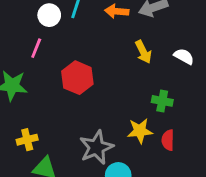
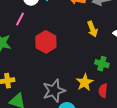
yellow star: (140, 131) -> (85, 82), turned -30

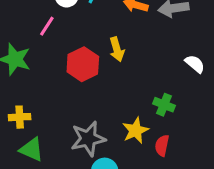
yellow arrow: (92, 29) -> (117, 49), moved

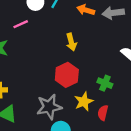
pink line: (47, 26) -> (21, 24), turned 32
red hexagon: (83, 64) -> (67, 75), moved

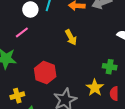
red hexagon: (67, 75) -> (45, 72), moved

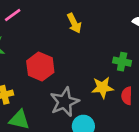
yellow star: (95, 88) -> (102, 88), turned 30

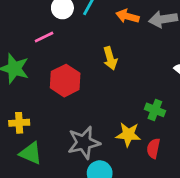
red hexagon: (40, 67) -> (65, 81), moved

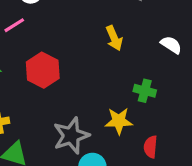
yellow arrow: (110, 58) -> (114, 38), moved
red semicircle: (153, 148) -> (151, 147), moved

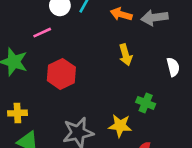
white semicircle: (171, 45) -> (173, 67), turned 36

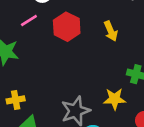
red hexagon: (61, 74) -> (67, 27), moved

